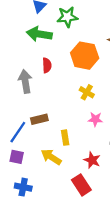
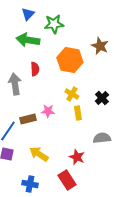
pink star: (95, 119) -> (48, 111), moved
yellow rectangle: (65, 138) -> (78, 113), moved
blue cross: (23, 187) -> (30, 184), moved

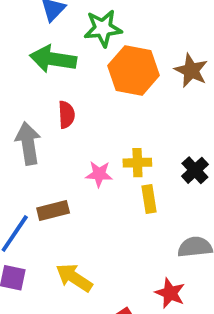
orange hexagon: (70, 60) -> (134, 71), moved
yellow cross: (72, 94) -> (137, 163), turned -32
pink star: (48, 111) -> (99, 174), moved
red star: (77, 157) -> (170, 293), moved

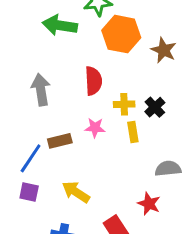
brown star: (191, 71) -> (164, 50), moved
red semicircle: (66, 115) -> (93, 81), moved, size x1.4
black cross: (195, 170) -> (155, 107), moved
pink star: (99, 174) -> (95, 128), moved

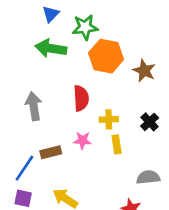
black cross: (155, 107) -> (150, 122), moved

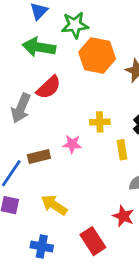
red semicircle: (81, 98) -> (49, 87), moved, turned 50
gray arrow: (34, 106) -> (21, 108), turned -148
yellow rectangle: (117, 144) -> (122, 150), moved

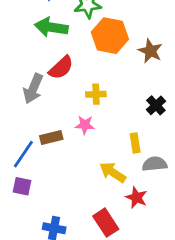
yellow cross: (100, 122) -> (96, 94), moved
yellow rectangle: (122, 150) -> (135, 143), moved
yellow arrow: (54, 205) -> (113, 172), moved

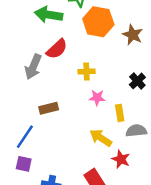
pink star: (85, 125) -> (97, 98), moved
blue line: (23, 154) -> (25, 137), moved
purple square: (22, 186) -> (24, 164), moved

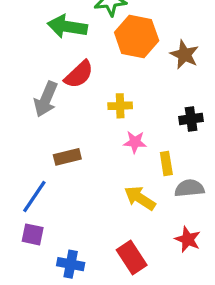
black cross: (137, 81) -> (191, 119), turned 35
red star: (121, 159) -> (188, 239), moved

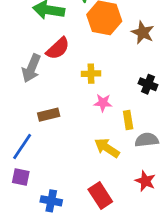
black cross: (191, 119) -> (148, 84), turned 30

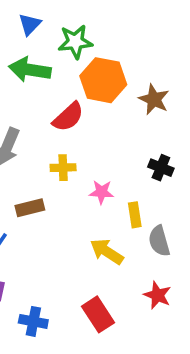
red semicircle: (58, 48) -> (68, 117), moved
yellow cross: (91, 74) -> (63, 168), moved
gray semicircle: (147, 140) -> (159, 241), turned -100

